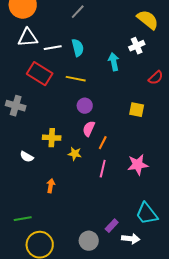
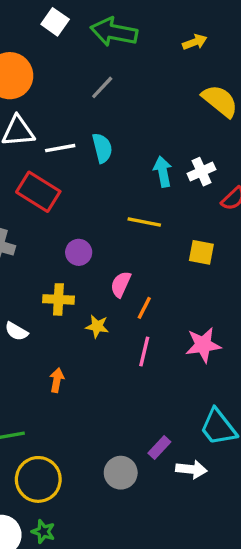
white cross: (137, 46) -> (201, 172), moved
yellow line: (76, 79) -> (144, 222), moved
purple circle: (85, 106) -> (79, 252), moved

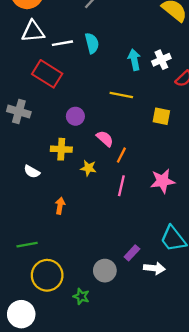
pink semicircle: (121, 284) -> (105, 139), turned 108
green star: (43, 532) -> (81, 296), moved

